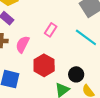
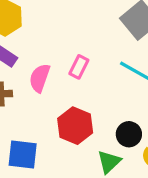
pink semicircle: (23, 44) -> (40, 78), moved

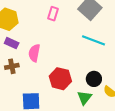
pink rectangle: (79, 67) -> (53, 14), moved

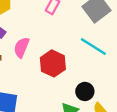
red hexagon: (60, 79) -> (53, 63), moved

